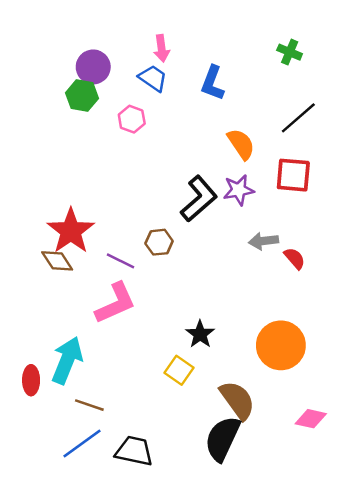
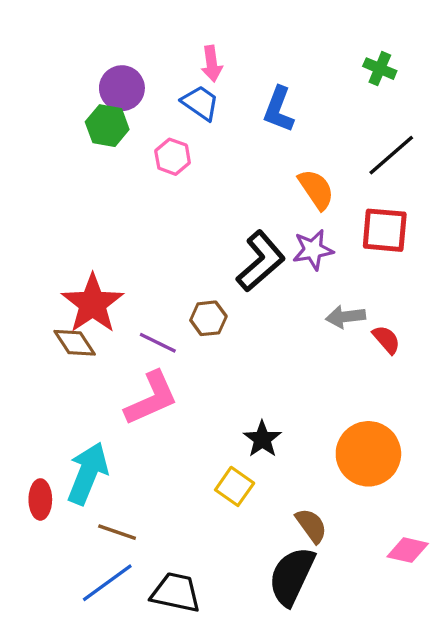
brown semicircle: (237, 400) -> (311, 526), size x0.7

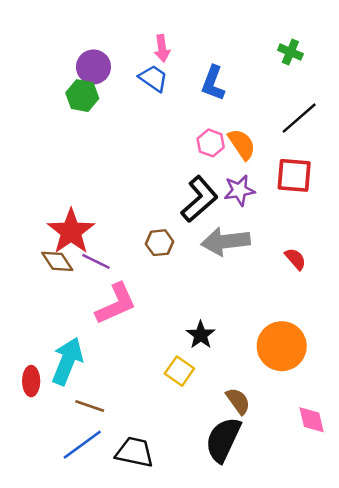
pink hexagon: (173, 157) -> (211, 143), moved
gray arrow: (346, 317) -> (226, 241), moved, size x1.6
purple line: (158, 343) -> (96, 261), moved
pink diamond: (408, 550) -> (312, 420), turned 64

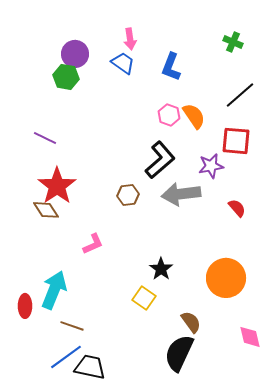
purple star: (239, 190) -> (211, 166), moved
purple line: (96, 261) -> (45, 138), moved
pink L-shape: (116, 304) -> (93, 244), size x0.6
black trapezoid: (135, 452) -> (90, 367), moved

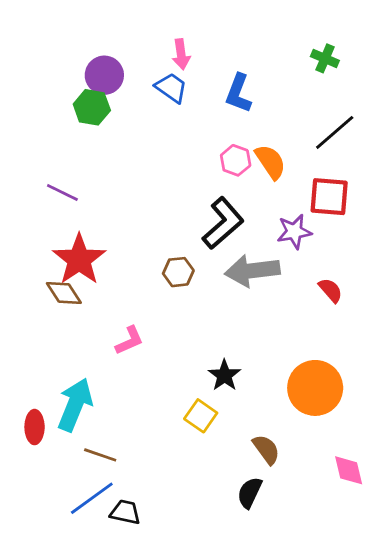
black semicircle: (179, 353) -> (250, 493), size x0.6
black trapezoid: (90, 367) -> (125, 512), size x0.7

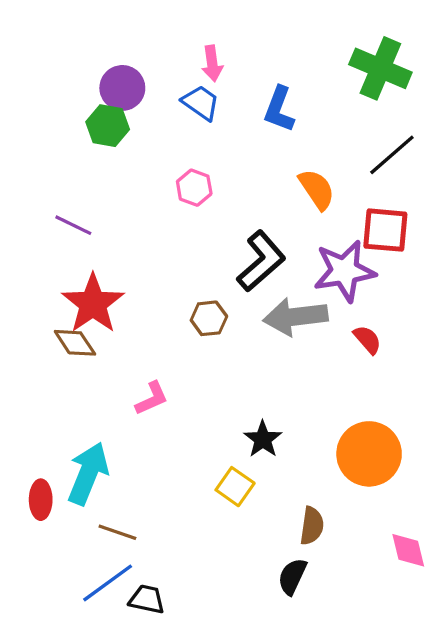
green cross: (325, 58) -> (380, 68), size x1.8
pink hexagon: (236, 160) -> (194, 188), moved
purple star: (294, 232) -> (345, 271), size x1.5
red semicircle: (331, 290) -> (367, 340), moved
brown semicircle: (266, 449) -> (312, 526), turned 44

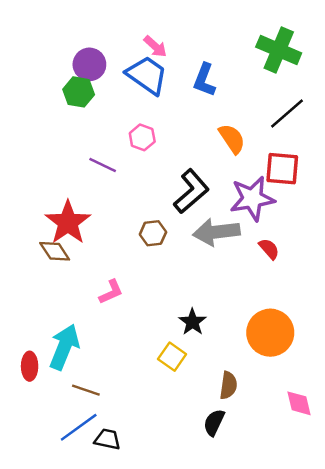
pink arrow: (212, 63) -> (155, 46), turned -40
blue trapezoid: (201, 103) -> (147, 75), size x1.5
purple line: (73, 225) -> (103, 165), moved

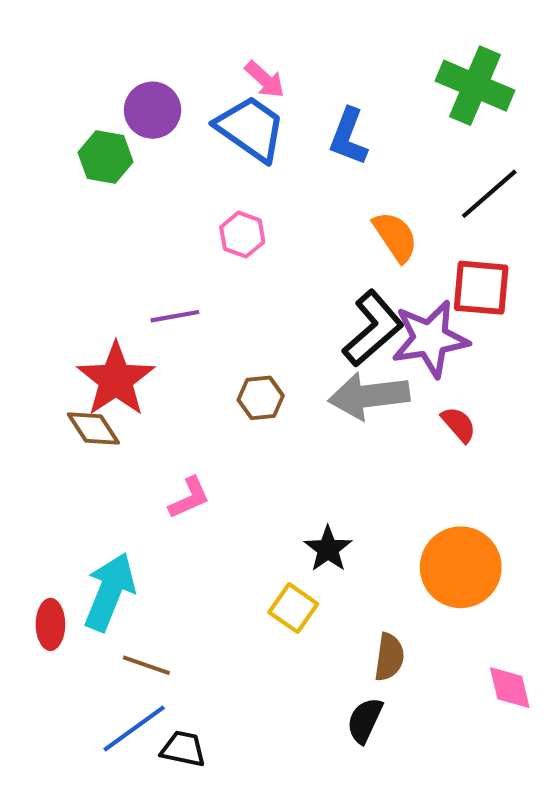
green hexagon: (79, 92) -> (106, 157), moved
purple line: (103, 165) -> (175, 316), moved, turned -36
black L-shape: (191, 191) -> (373, 328), moved

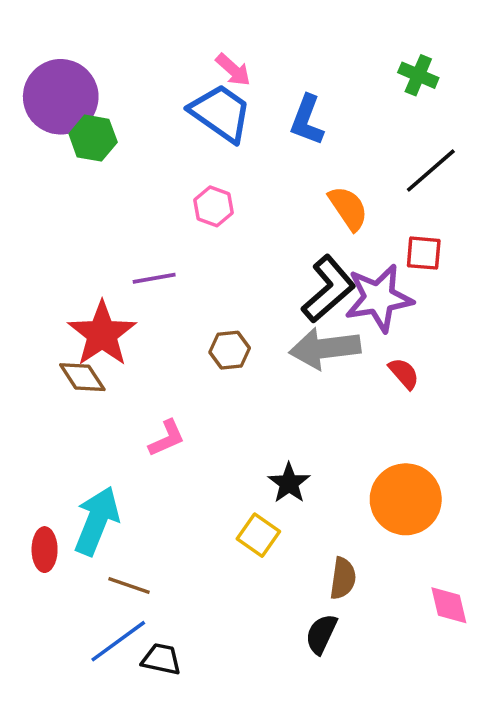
green cross: (475, 86) -> (418, 75), size x0.6
purple circle: (153, 110) -> (61, 97), moved, size x1.5
red square: (481, 288) -> (424, 253), size x0.7

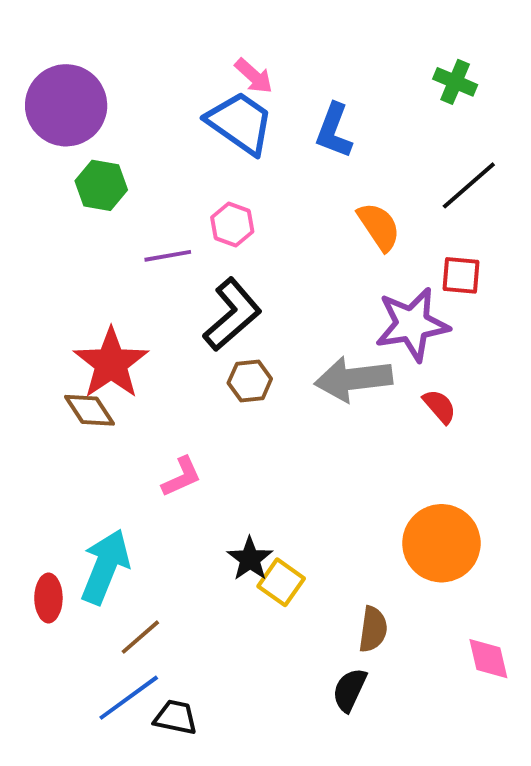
green hexagon: (93, 138) -> (101, 185), moved
purple line: (154, 278) -> (168, 256), moved
black L-shape: (328, 289) -> (232, 314), moved
black star: (289, 483) -> (250, 559), moved
brown line: (129, 586) -> (140, 637), turned -60

